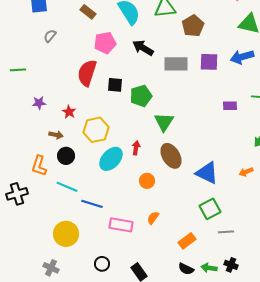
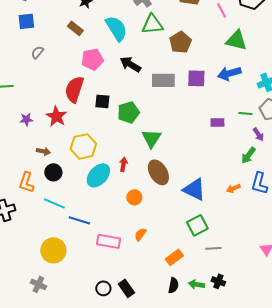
red star: (69, 112) -> (56, 116), moved, size x1.5
black circle: (102, 264) -> (103, 288), moved
black semicircle: (186, 269) -> (173, 285), turned -105

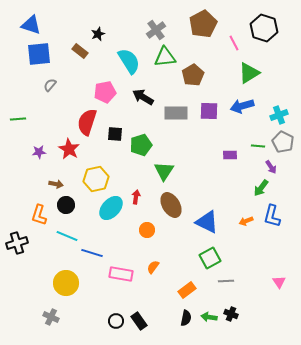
blue square: (26, 21) -> (39, 54), size x1.4
brown rectangle: (75, 28) -> (80, 51), moved
green triangle: (236, 40) -> (249, 73), turned -45

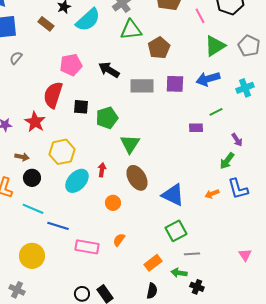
cyan semicircle: (129, 61) -> (88, 20), moved, turned 80
gray pentagon: (283, 142) -> (249, 46), moved
green line: (258, 146) -> (216, 112), moved, turned -32
blue L-shape: (272, 216) -> (238, 189), turned -30
green arrow: (209, 317) -> (179, 273), moved

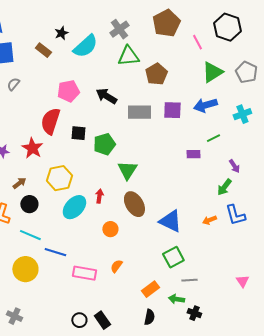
brown arrow: (22, 157) -> (19, 183), turned -48
yellow circle: (32, 256) -> (25, 269), moved

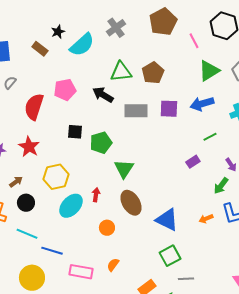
green triangle: (128, 56) -> (121, 72), moved
red semicircle: (50, 121) -> (34, 107), moved
purple rectangle: (193, 154) -> (193, 162), moved, turned -32
yellow circle: (25, 269) -> (32, 278), moved

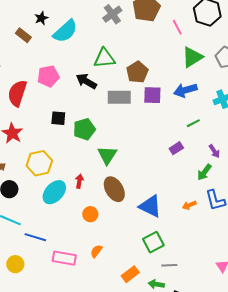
gray cross: (116, 28) -> (112, 14), moved
brown pentagon: (153, 73) -> (137, 72), moved
yellow circle: (32, 278) -> (15, 264), size x0.7

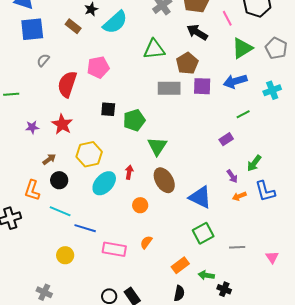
black arrow: (86, 81) -> (197, 32), moved
purple arrow: (214, 151) -> (232, 176), moved
gray line: (169, 265) -> (237, 247), moved

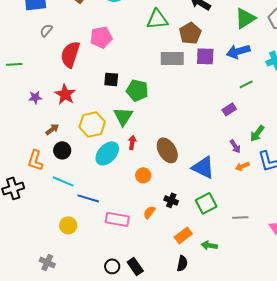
green pentagon: (134, 120) -> (137, 90), turned 30
green triangle: (157, 146) -> (123, 116), moved
black cross: (224, 289) -> (171, 200), moved

